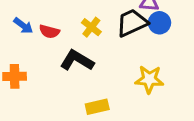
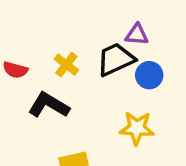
blue circle: (159, 23) -> (149, 75), moved

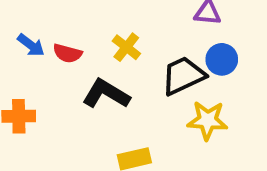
black trapezoid: (116, 59) -> (183, 76), moved

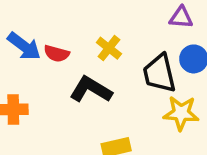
blue arrow: (31, 45) -> (24, 46), size x1.4
black trapezoid: (183, 76) -> (159, 73), turned -78

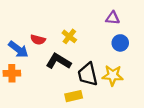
blue arrow: (24, 46) -> (18, 49), moved
black trapezoid: (159, 73) -> (88, 74), moved

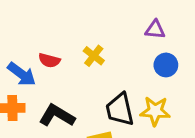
black L-shape: (58, 61) -> (57, 116), moved

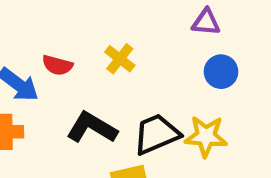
black trapezoid: (120, 109) -> (156, 134), turned 80
black L-shape: (57, 116) -> (92, 128), moved

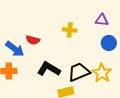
yellow cross: (120, 59) -> (70, 30), moved, turned -32
yellow star: (206, 136) -> (102, 73), turned 30

